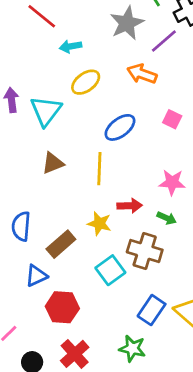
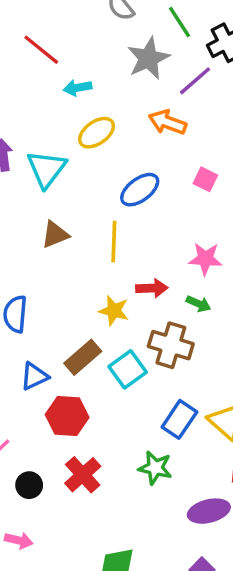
brown rectangle: (61, 244) -> (83, 357), moved

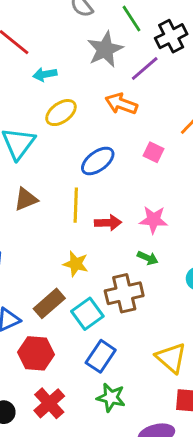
red arrow: (152, 288) -> (108, 223), moved
brown cross: (171, 345) -> (124, 293), turned -30
blue rectangle: (179, 419) -> (101, 356), moved

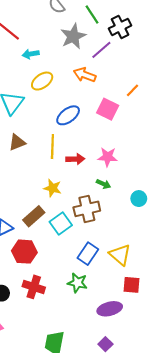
pink square: (154, 152) -> (108, 109), size x1.5
blue rectangle: (101, 356) -> (88, 254), moved
red cross: (49, 403) -> (34, 287), turned -30

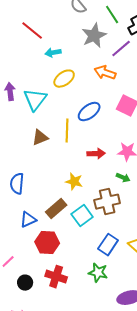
yellow line: (52, 147) -> (67, 131), moved

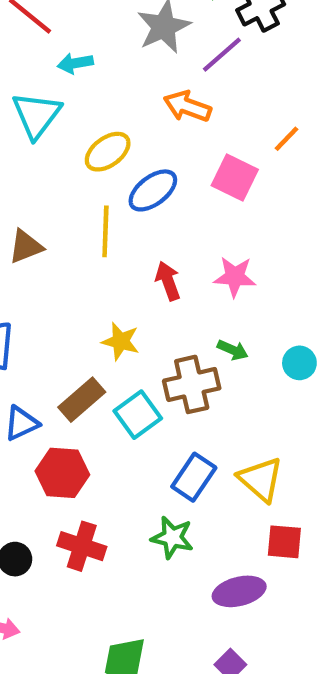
yellow ellipse: (64, 79) -> (108, 152), moved
cyan triangle: (35, 100) -> (36, 115), moved
brown triangle: (40, 138) -> (26, 247), moved
red arrow: (96, 154) -> (168, 281), turned -108
green arrow: (123, 178) -> (233, 350), moved

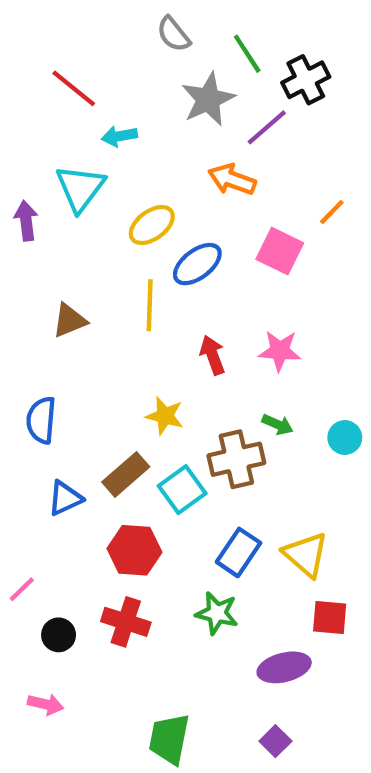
red hexagon: (62, 473) -> (134, 550), moved

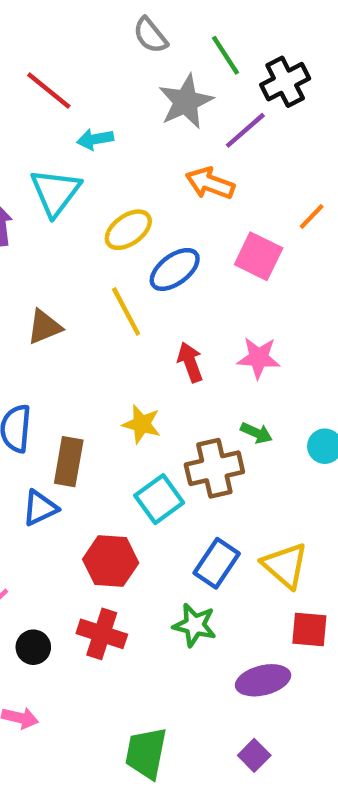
yellow line: (150, 305) -> (126, 311), turned -30
brown rectangle: (126, 474) -> (69, 462), moved, turned -39

